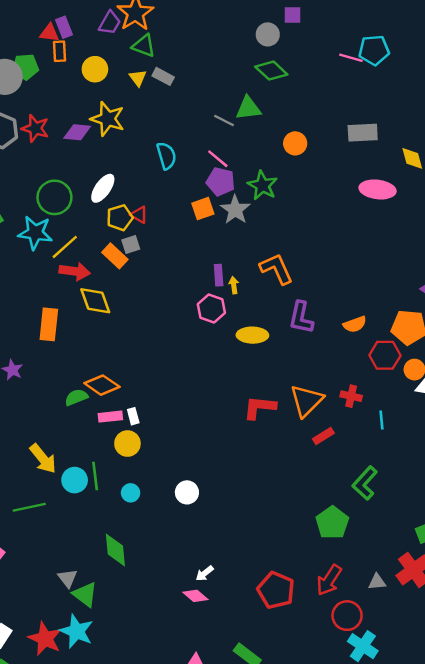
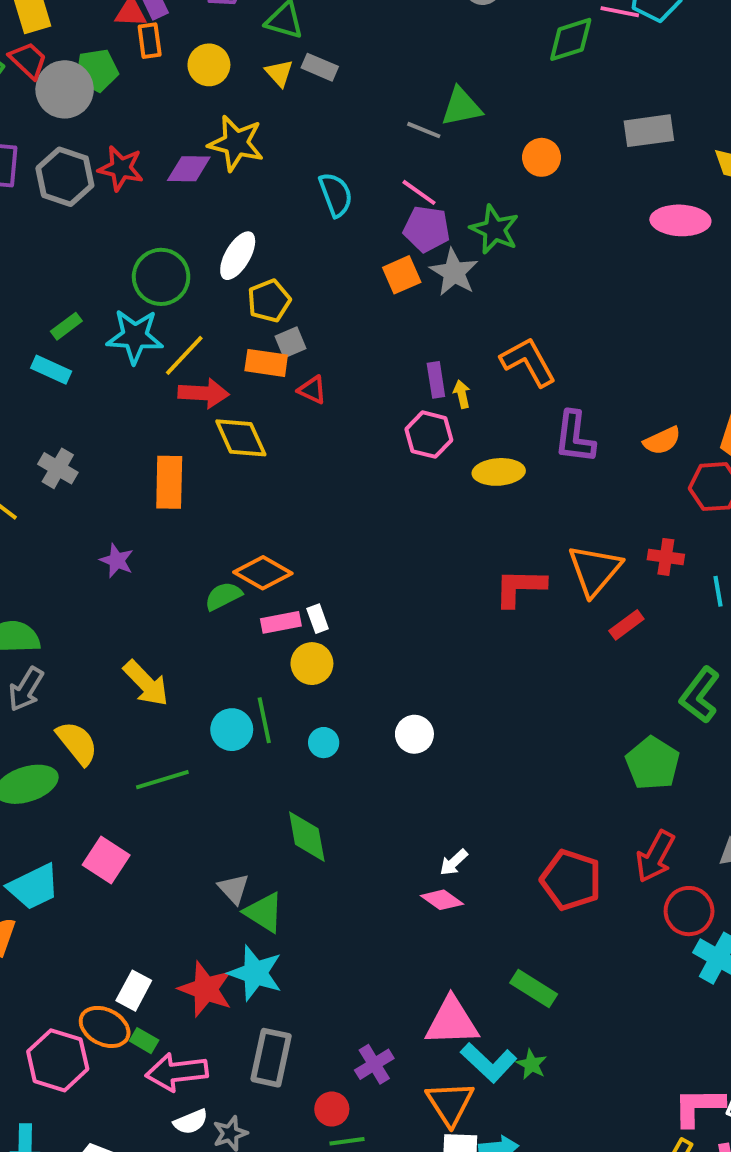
green diamond: (271, 71) -> (571, 39), moved, turned -56
red triangle: (139, 215) -> (312, 390), moved
orange rectangle: (115, 256) -> (266, 363), turned -30
yellow arrow: (43, 459) -> (146, 683), moved

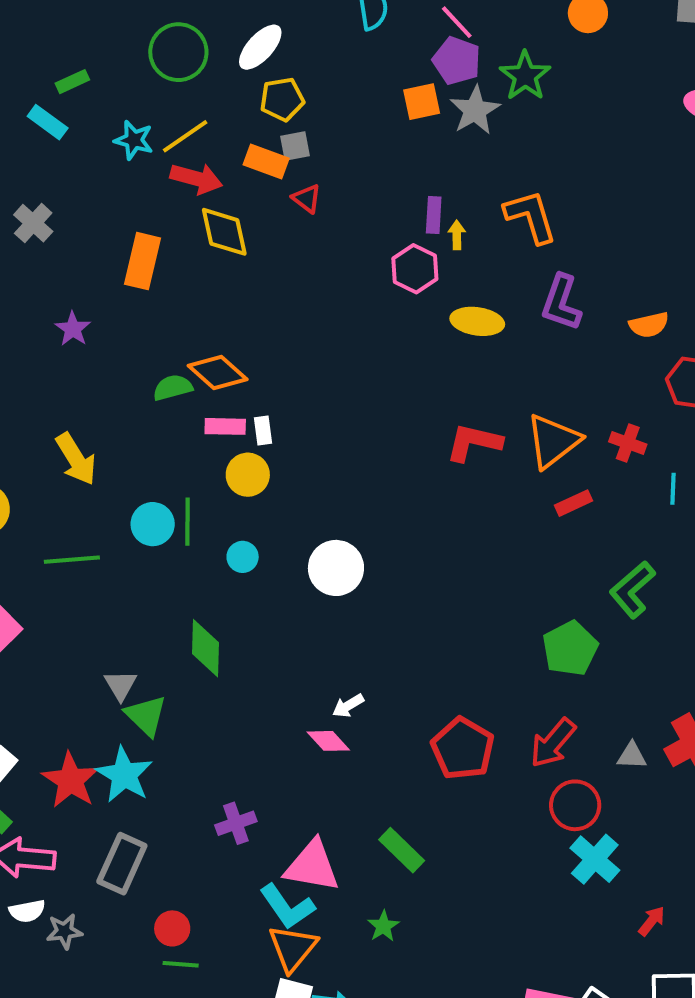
cyan star: (135, 336) -> (134, 140), moved, size x0.7
white circle: (414, 734) -> (336, 568), size x1.4
cyan L-shape: (489, 1063) -> (287, 907), moved
purple cross: (374, 1064) -> (236, 823), moved

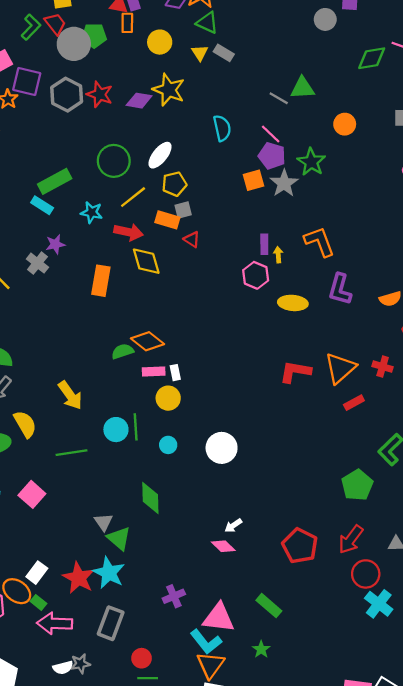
green rectangle: (72, 82) -> (55, 181), size x1.8
yellow line: (185, 136) -> (133, 197), moved
purple star: (73, 329) -> (55, 244), moved, turned 30
white semicircle: (27, 911) -> (63, 668), moved

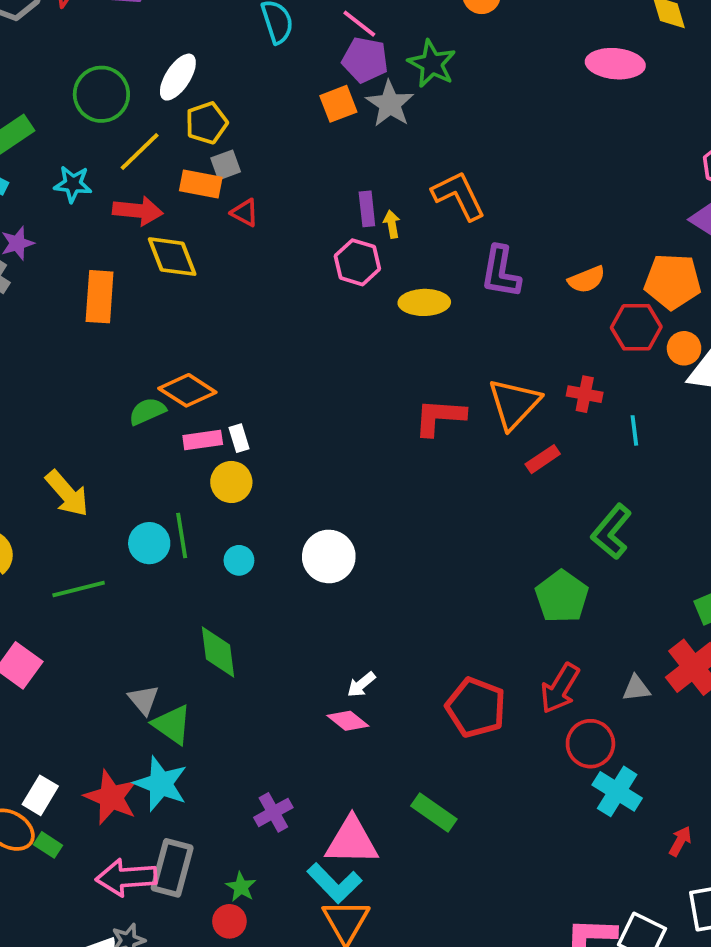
pink arrow: (55, 623) -> (126, 877), moved
green star: (261, 649) -> (241, 887), moved

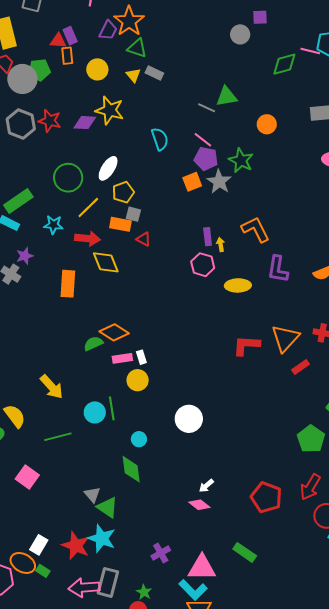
gray square: (226, 165) -> (133, 214), turned 35
cyan circle: (239, 560) -> (139, 439), moved

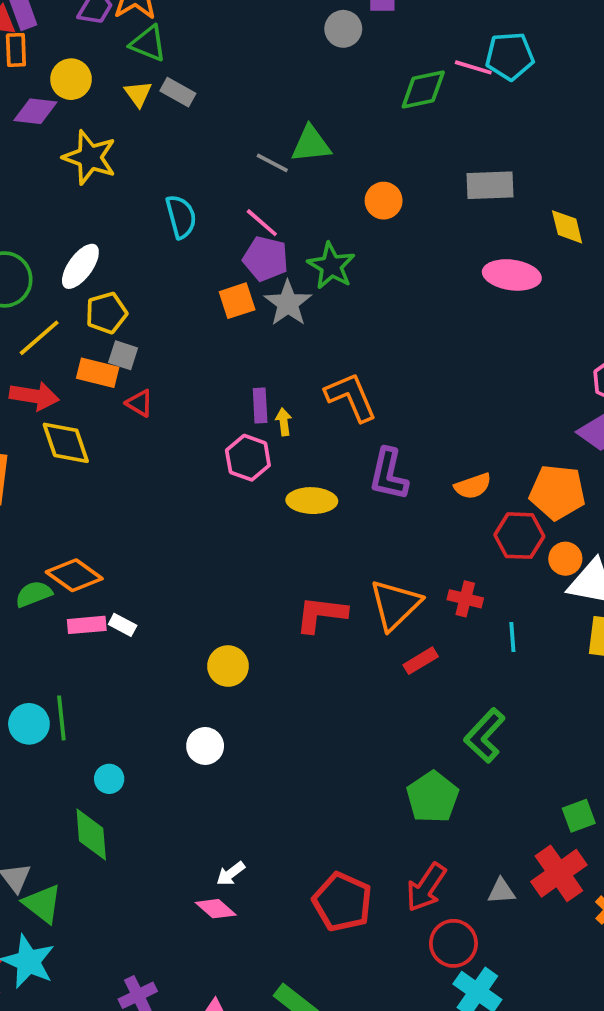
purple diamond: (85, 123) -> (35, 111), moved
white rectangle: (141, 357) -> (123, 625), turned -48
yellow circle: (138, 380) -> (228, 666), moved
white circle: (189, 419) -> (205, 746), size x0.7

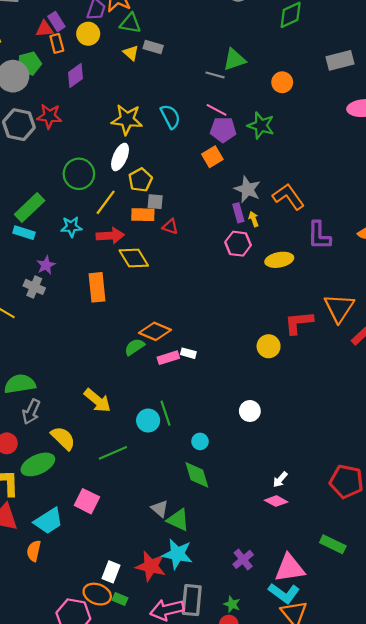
yellow circle: (71, 79) -> (88, 34), moved
purple diamond: (35, 111) -> (75, 75), turned -30
yellow star: (90, 157) -> (127, 120), moved
gray star: (288, 303) -> (248, 189), moved
yellow circle: (228, 666) -> (269, 346), moved

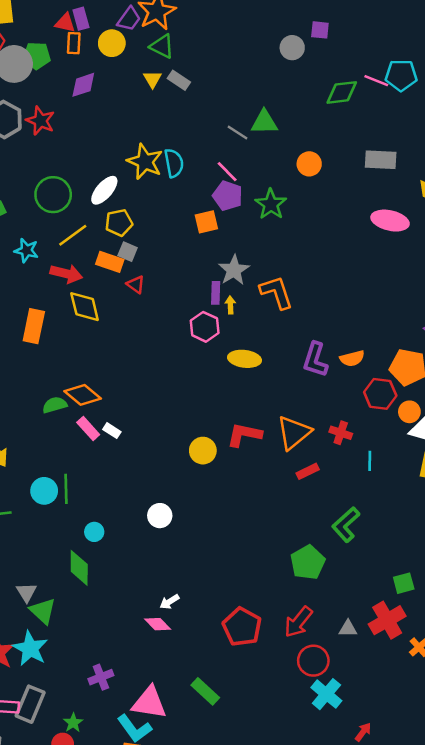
yellow star: (127, 120) -> (145, 162), moved
purple L-shape: (319, 235) -> (315, 360), moved
pink rectangle: (168, 358) -> (88, 429), turned 48

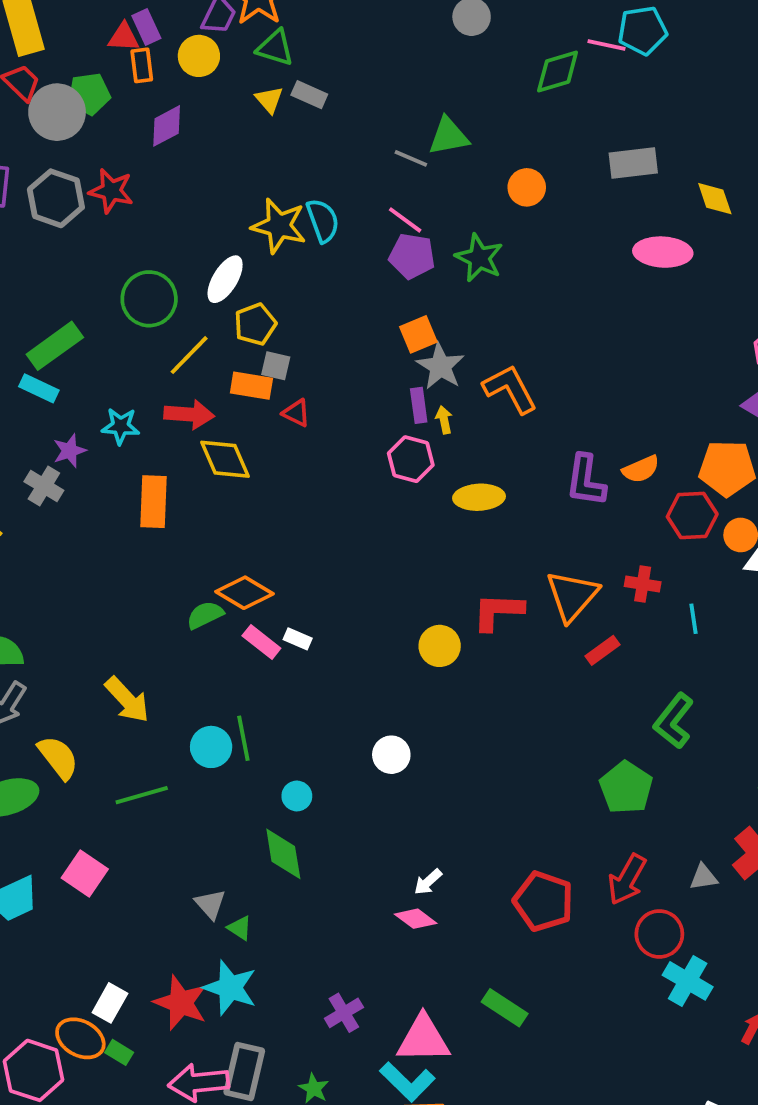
orange square: (206, 222) -> (418, 334), moved
cyan star: (26, 250) -> (121, 426), moved
green triangle: (43, 611) -> (240, 928), size x0.6

